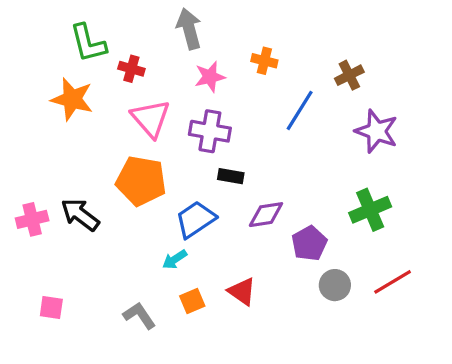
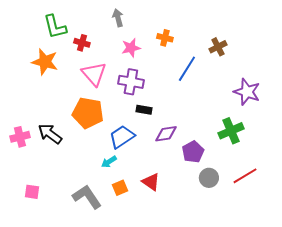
gray arrow: (189, 29) -> (118, 18), size x0.7
purple star: (377, 131) -> (247, 92), moved
gray L-shape: (139, 316) -> (87, 197), size x1.4

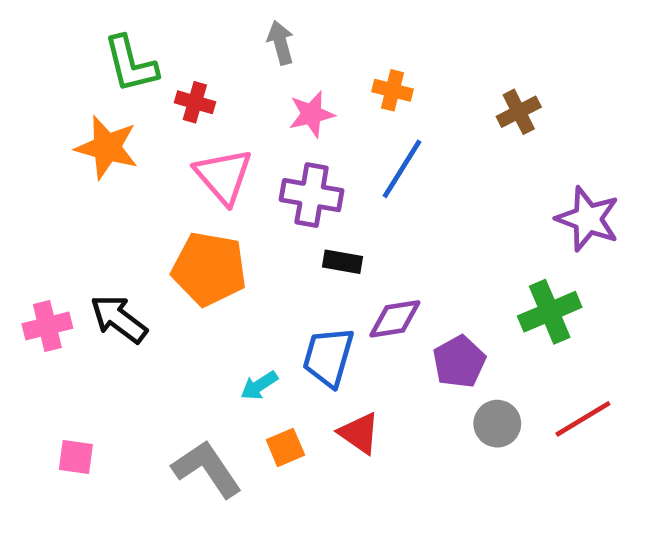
blue line: (187, 69) -> (402, 169), moved
blue trapezoid: (122, 137) -> (328, 357), moved, turned -40

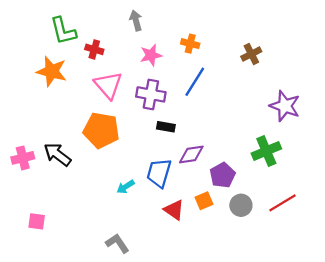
orange square: (285, 447) -> (204, 201), moved
gray L-shape: (207, 469) -> (117, 243), moved, size x0.7

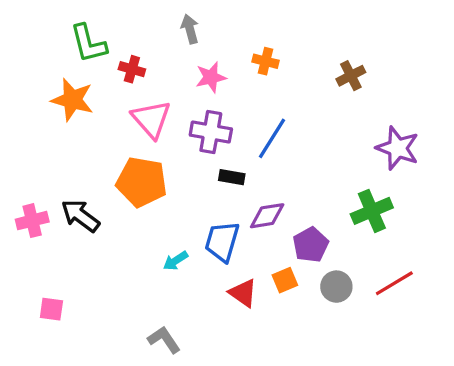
blue line: (195, 82) -> (272, 138), moved

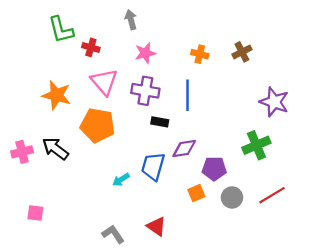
orange cross: (266, 61) -> (200, 54), moved
orange star: (72, 100) -> (56, 95), moved
blue line: (272, 138) -> (188, 95), turned -32
purple pentagon: (311, 245) -> (214, 169), turned 30
red triangle: (243, 293) -> (156, 226), moved

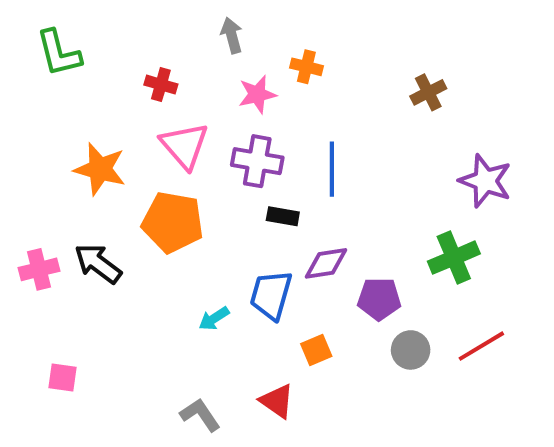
green L-shape: (61, 30) -> (59, 53), moved
orange cross: (200, 54) -> (306, 67), moved
orange square: (196, 193) -> (316, 350), moved

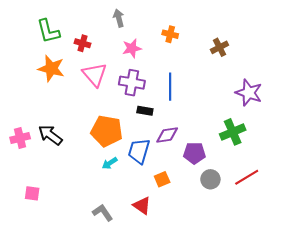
green L-shape: (59, 53) -> (48, 31), moved
orange cross: (306, 67) -> (170, 34), moved
orange star: (100, 169) -> (51, 68), moved
orange pentagon: (173, 222) -> (107, 131), moved

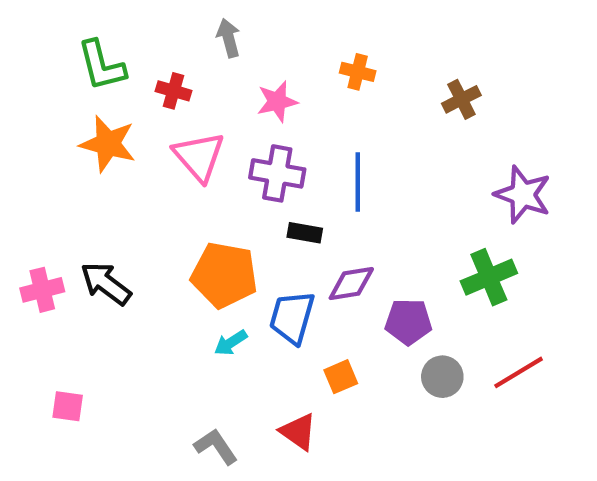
gray arrow: (119, 18) -> (229, 38), moved

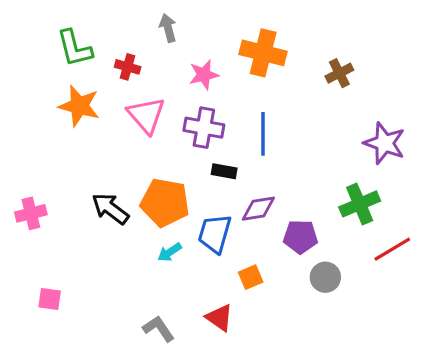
orange cross: (358, 72) -> (263, 53), size x1.8
black arrow: (106, 284) -> (110, 209), moved
red line: (519, 372) -> (392, 249), moved

